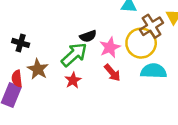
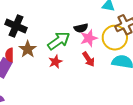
black semicircle: (88, 36) -> (81, 28), moved
black cross: (21, 43) -> (16, 26), size x1.5

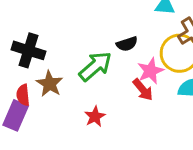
pink star: (89, 38) -> (150, 71), moved
red star: (55, 62) -> (95, 117), moved

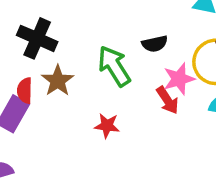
green arrow: (95, 66) -> (114, 66), turned -88
red star: (95, 117) -> (107, 126), turned 30

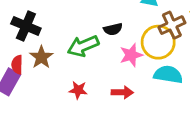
green arrow: (114, 66) -> (83, 46), turned -80
red arrow: (167, 100) -> (122, 92), moved, turned -55

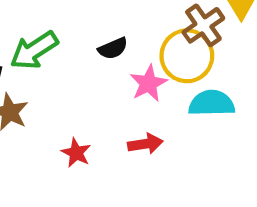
green arrow: (83, 46) -> (34, 50), moved
red star: (78, 90) -> (76, 153), turned 30

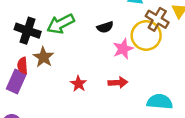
brown cross: (203, 25) -> (157, 19), turned -30
cyan semicircle: (212, 103) -> (160, 102), moved

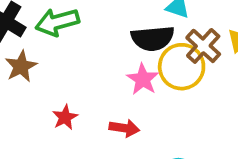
black semicircle: (105, 27) -> (153, 38), moved, size x1.6
pink star: (123, 49) -> (143, 79), turned -30

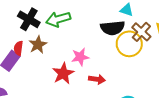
pink star: (143, 79) -> (80, 57), moved, turned 30
red star: (65, 117) -> (63, 73), size x1.5

